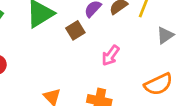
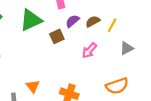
pink arrow: (110, 55) -> (89, 50), moved

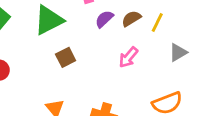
brown square: (57, 36) -> (66, 57), moved

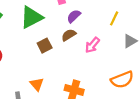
brown semicircle: (131, 19) -> (69, 35), moved

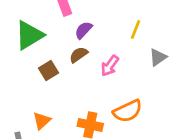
orange semicircle: (122, 80) -> (128, 111), moved
orange triangle: (37, 84) -> (42, 121), turned 32

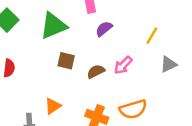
brown semicircle: (79, 55) -> (96, 71), moved
brown square: (48, 70) -> (66, 61), turned 36

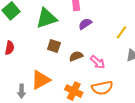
pink arrow: (123, 65) -> (98, 62), moved, turned -98
orange triangle: (53, 106) -> (41, 80), size x1.5

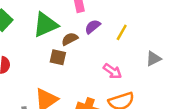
yellow line: (121, 32) -> (122, 32), moved
brown semicircle: (76, 56) -> (70, 39), moved

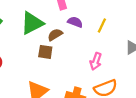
purple semicircle: (93, 27) -> (75, 22), turned 64
pink arrow: (112, 71) -> (96, 61), turned 77

